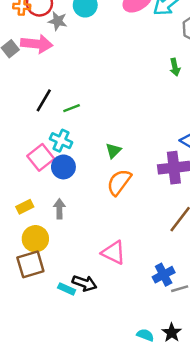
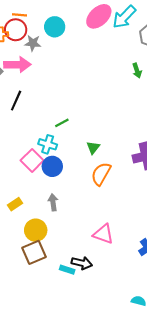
black line: (44, 100) -> (16, 101), moved
green line: (72, 108) -> (62, 123), moved
yellow rectangle: (25, 207) -> (15, 204), moved

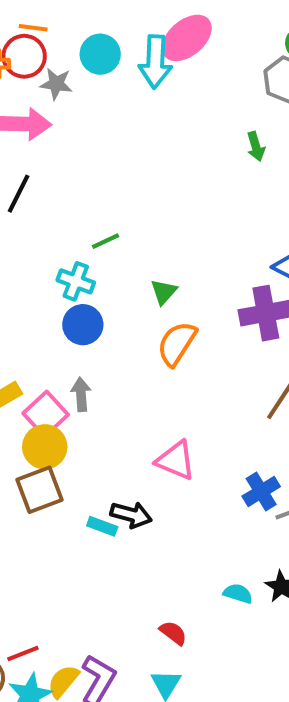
cyan arrow: (124, 17) -> (155, 62), moved, turned -45
pink square: (32, 160) -> (46, 414), moved

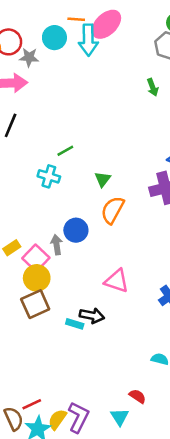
orange line: (33, 28) -> (76, 19), moved
blue circle: (83, 325) -> (76, 230), moved
red semicircle: (173, 633) -> (138, 396), moved

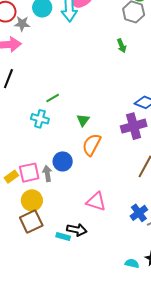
pink square: (36, 258) -> (29, 173), moved, turned 35

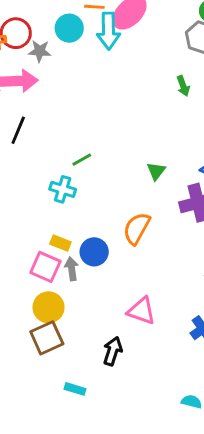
green triangle: (83, 120) -> (156, 171), moved
pink square: (29, 173) -> (45, 267), turned 35
yellow rectangle: (11, 177) -> (60, 243), moved, turned 56
black arrow: (77, 230) -> (113, 351), turned -84
cyan rectangle: (63, 237) -> (75, 389), moved

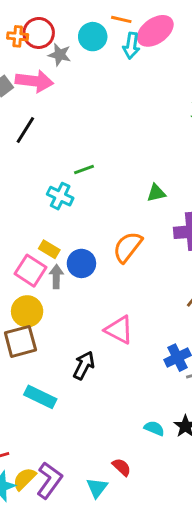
cyan arrow: (108, 31) -> (131, 46), size x0.7
green triangle: (156, 171) -> (156, 193), turned 30
cyan rectangle: (75, 389) -> (40, 397), size x1.5

